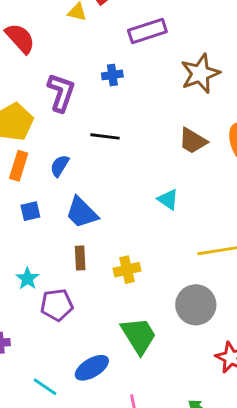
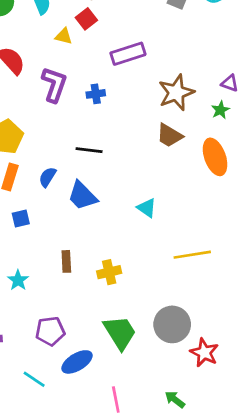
purple L-shape: (61, 93) -> (54, 85), moved
brown trapezoid: (193, 141) -> (169, 135), moved
blue trapezoid: (82, 213) -> (82, 196), moved
purple pentagon: (57, 305) -> (50, 331), moved
gray circle: (196, 305) -> (172, 324), moved

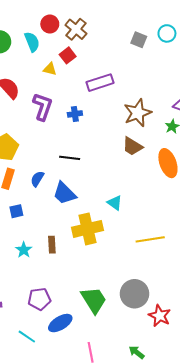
yellow cross: (109, 272) -> (87, 229), moved, size x1.6
cyan star: (18, 280) -> (24, 250), moved

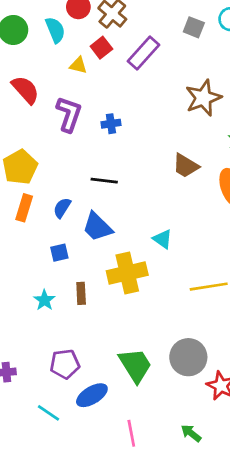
purple rectangle: (100, 83) -> (144, 53), moved, turned -30
brown star: (138, 113) -> (203, 98), moved
blue square: (16, 211) -> (59, 253), moved

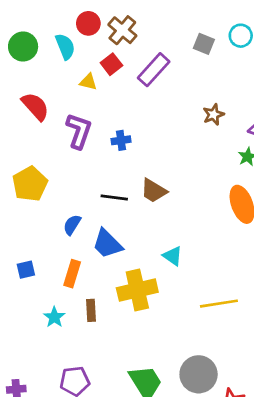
brown star: (203, 98) -> (213, 115), size x0.6
brown trapezoid: (186, 166) -> (154, 191), moved
orange rectangle: (24, 208) -> (72, 274), moved
blue square: (59, 253) -> (26, 270), moved

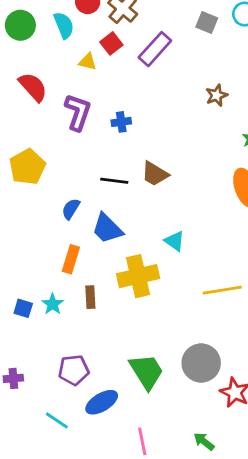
blue square: (26, 270) -> (23, 308), moved, turned 30

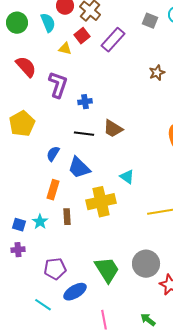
blue cross: (121, 122) -> (85, 102), moved
purple cross: (13, 378) -> (18, 250), moved

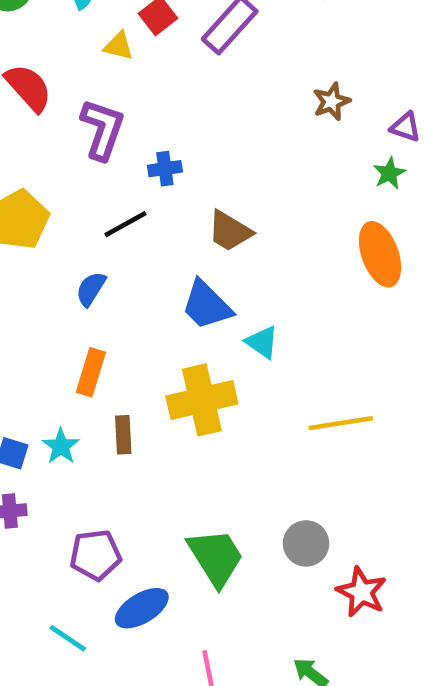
black line: (84, 134) -> (126, 224), moved, turned -36
blue trapezoid: (79, 168) -> (207, 305), moved
gray circle: (146, 264) -> (306, 543), size x0.7

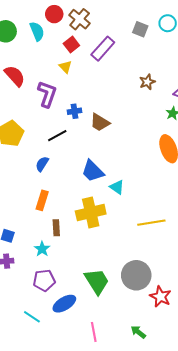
yellow triangle: (119, 46) -> (65, 67), moved, turned 32
brown trapezoid: (230, 231) -> (100, 122), moved
cyan star: (61, 446) -> (42, 249), moved
gray circle: (306, 543) -> (136, 275), size x1.5

